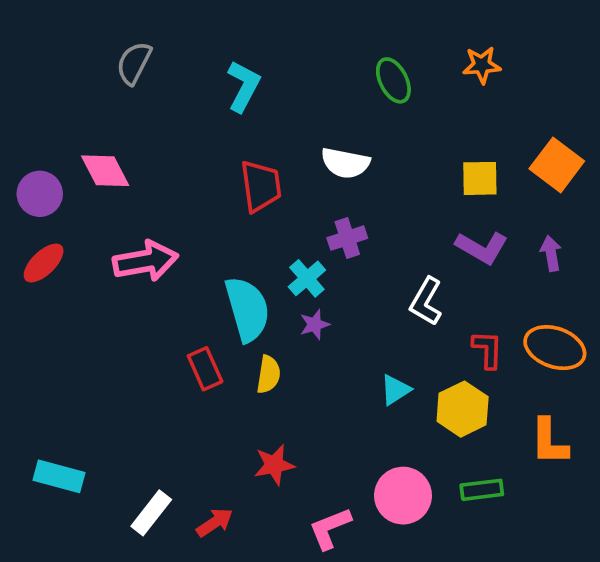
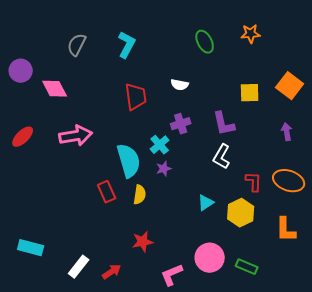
gray semicircle: (134, 63) -> (77, 45), moved
white semicircle: (345, 163) -> (180, 85), size x0.7
purple circle: (40, 194) -> (21, 71), moved
purple L-shape: (482, 248) -> (224, 124), moved, turned 48
green rectangle: (482, 490) -> (247, 267), moved, turned 30

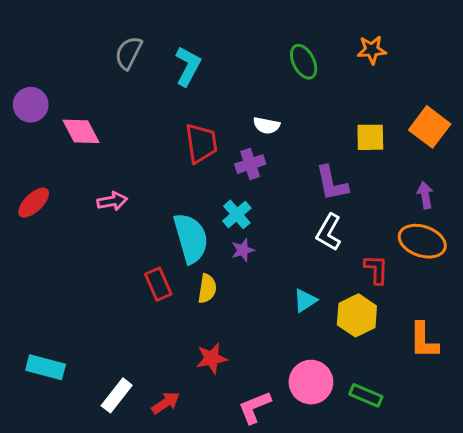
gray semicircle: (77, 45) -> (129, 53), moved
purple cross: (181, 124) -> (250, 164), moved
pink arrow: (76, 136) -> (112, 201), size x0.6
orange ellipse: (289, 181) -> (422, 241), moved

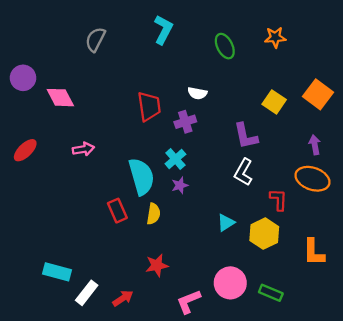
cyan L-shape: (188, 66) -> (163, 30), moved
yellow square: (370, 137) -> (274, 102), turned 35
cyan rectangle: (46, 367) -> (57, 272), moved

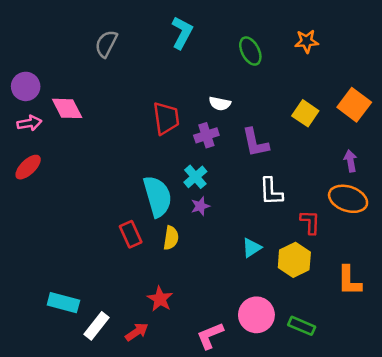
purple L-shape: (246, 136) -> (255, 143), moved
pink arrow: (83, 149) -> (29, 123), moved
white L-shape: (243, 172) -> (271, 191), turned -32
red star: (157, 265) -> (160, 299), moved, turned -30

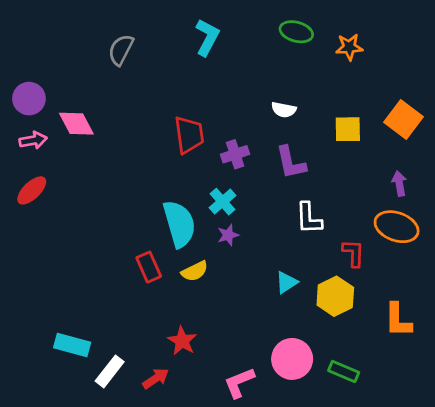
green ellipse: (250, 51) -> (296, 32), moved, turned -48
white semicircle: (220, 104) -> (284, 110), moved
yellow square: (305, 113) -> (348, 129), turned -35
yellow semicircle: (171, 238) -> (195, 271), turned 55

